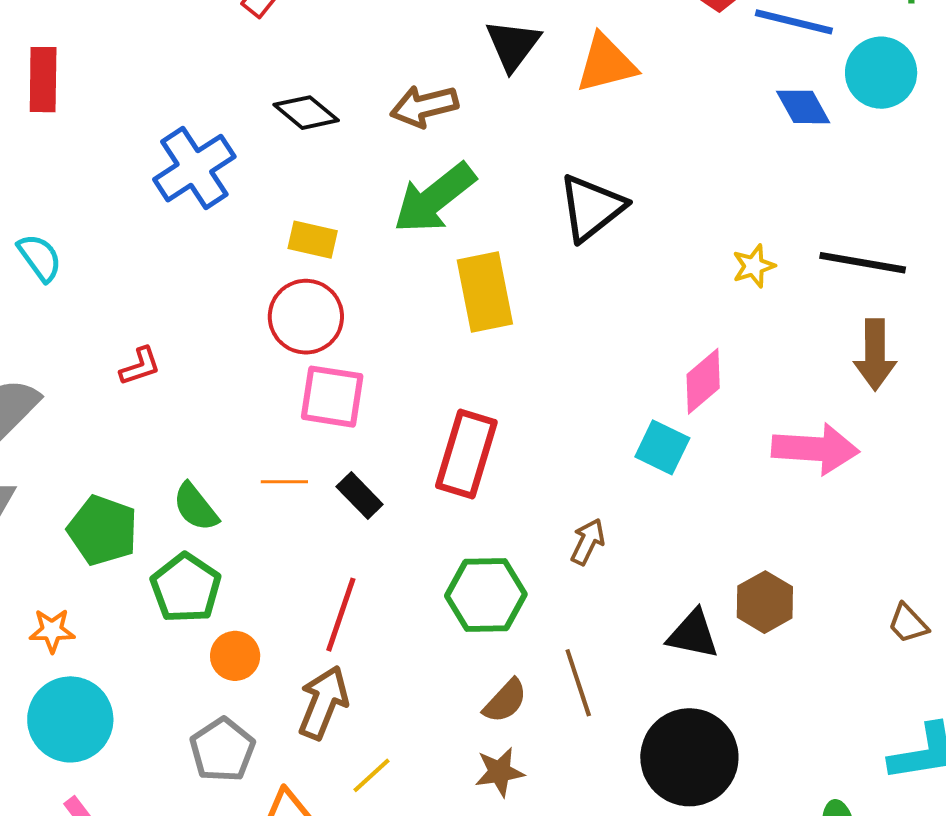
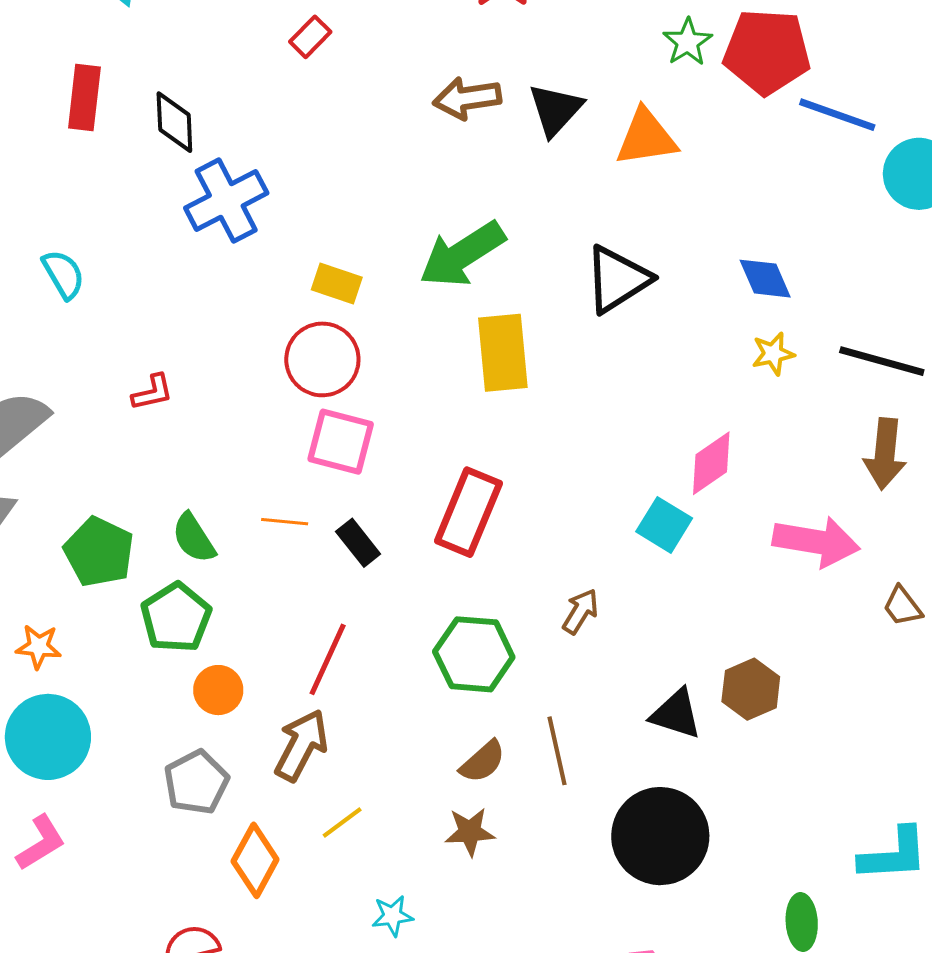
brown arrow: (424, 106) -> (467, 98), moved
blue diamond: (803, 107) -> (765, 279), moved
black diamond: (306, 113) -> (174, 122), moved, turned 42
brown trapezoid: (908, 624) -> (902, 606), moved

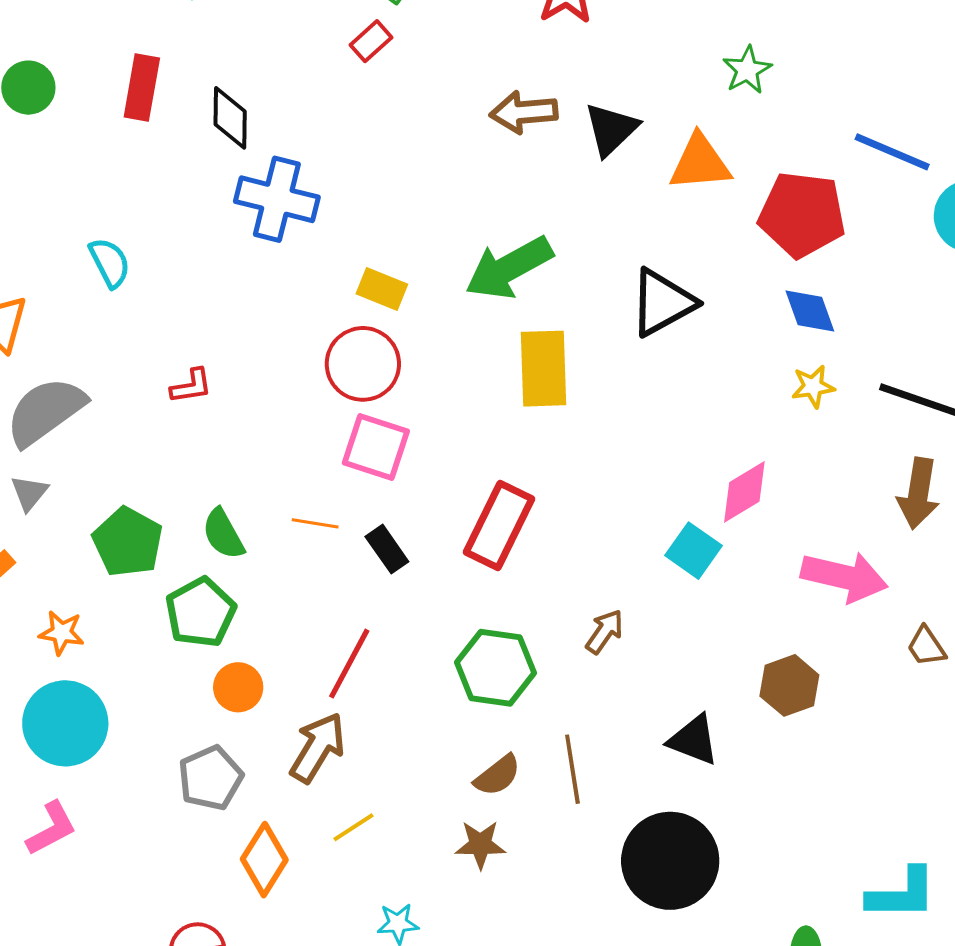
red pentagon: (767, 52) -> (802, 215), moved
blue cross: (226, 201) -> (277, 199), turned 38
brown hexagon: (751, 689) -> (789, 685), moved

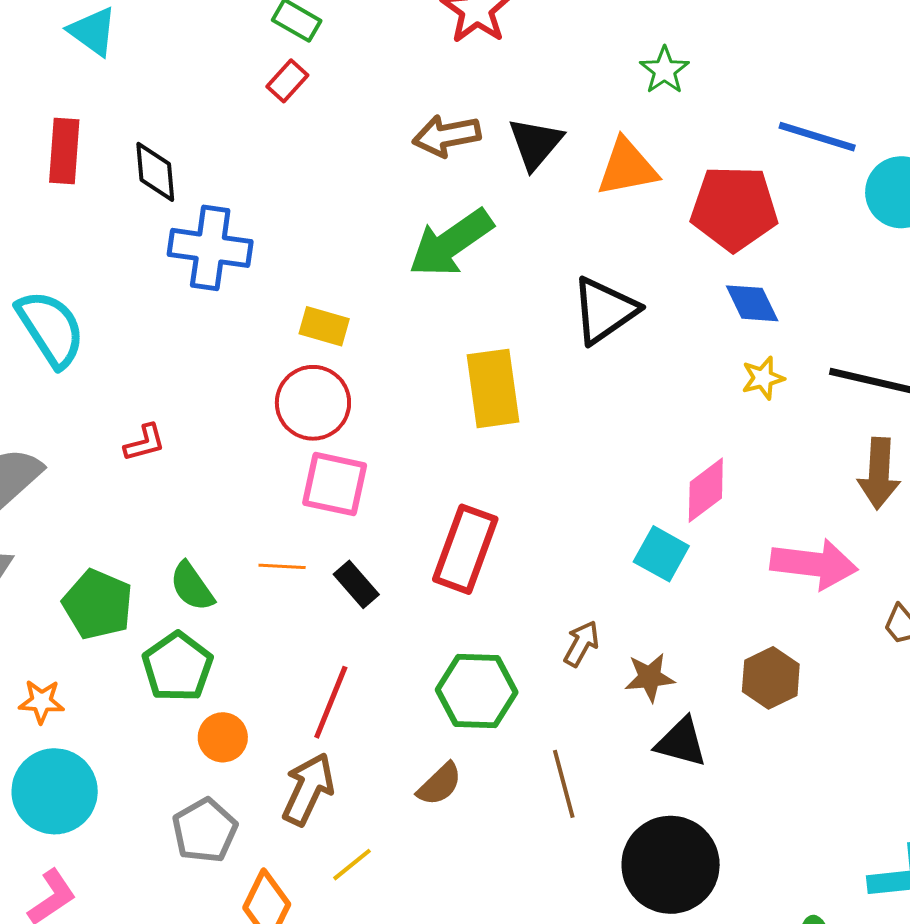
cyan semicircle: (110, 263) -> (51, 328), size x1.6
green arrow: (509, 268) -> (451, 243), moved
brown semicircle: (497, 775) -> (440, 784), moved
brown star: (480, 845) -> (650, 677), moved

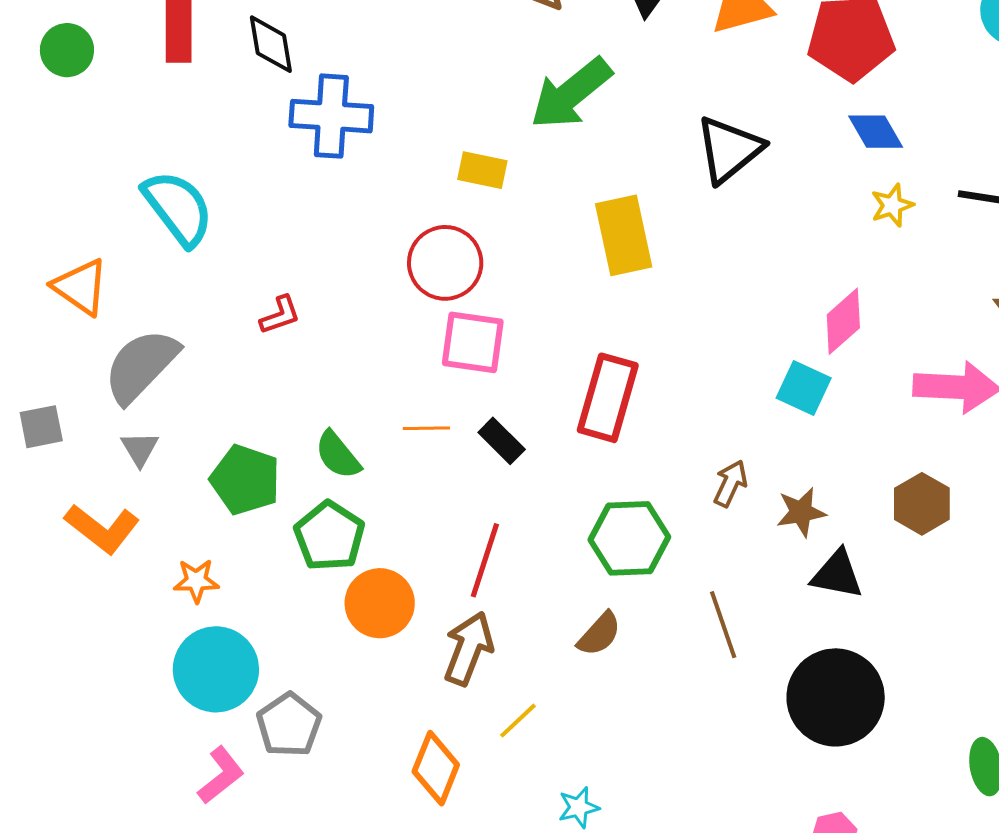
yellow rectangle: (324, 326) -> (482, 170), moved
orange circle: (223, 737) -> (380, 603), size x1.4
gray pentagon: (205, 831) -> (289, 725), moved

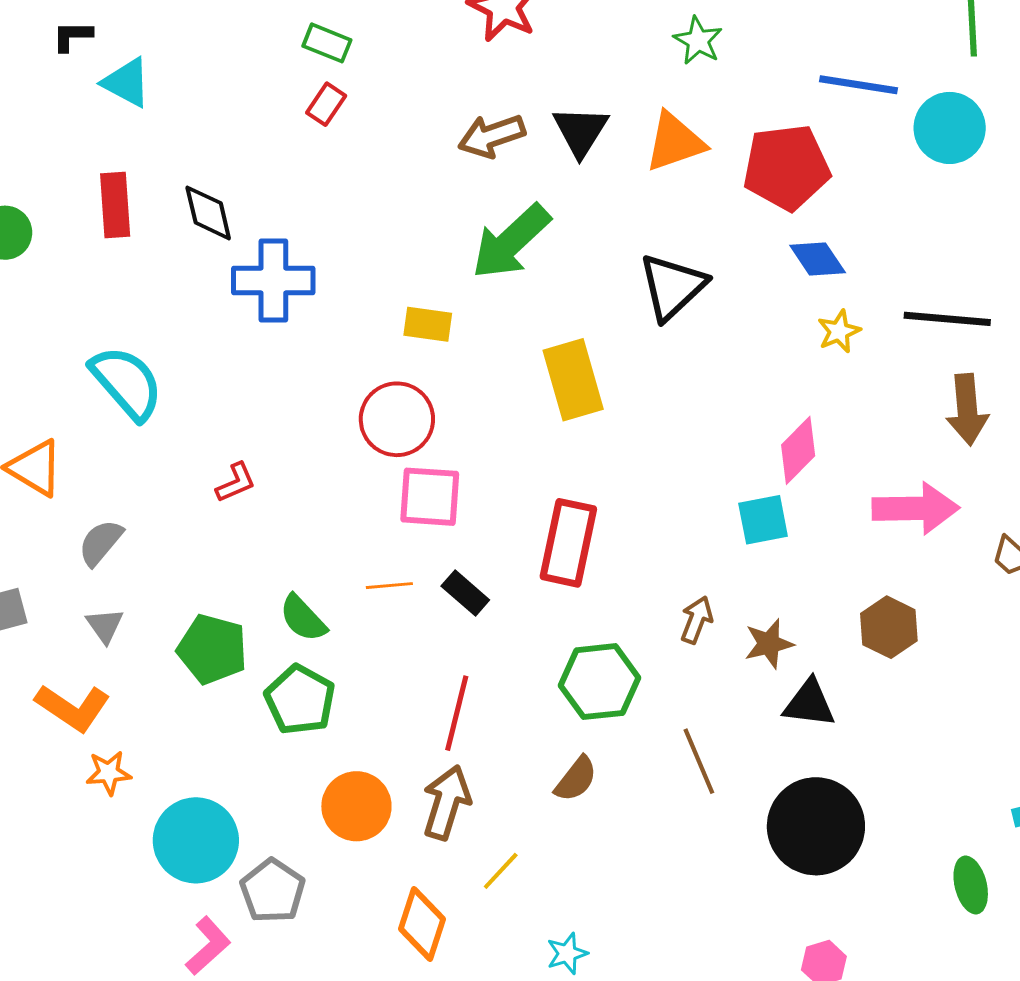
gray semicircle: (141, 366) -> (101, 543), size x0.6
cyan square: (804, 388) -> (763, 520), turned -32
orange star: (196, 581) -> (109, 773), moved
orange circle: (380, 603) -> (356, 806), moved

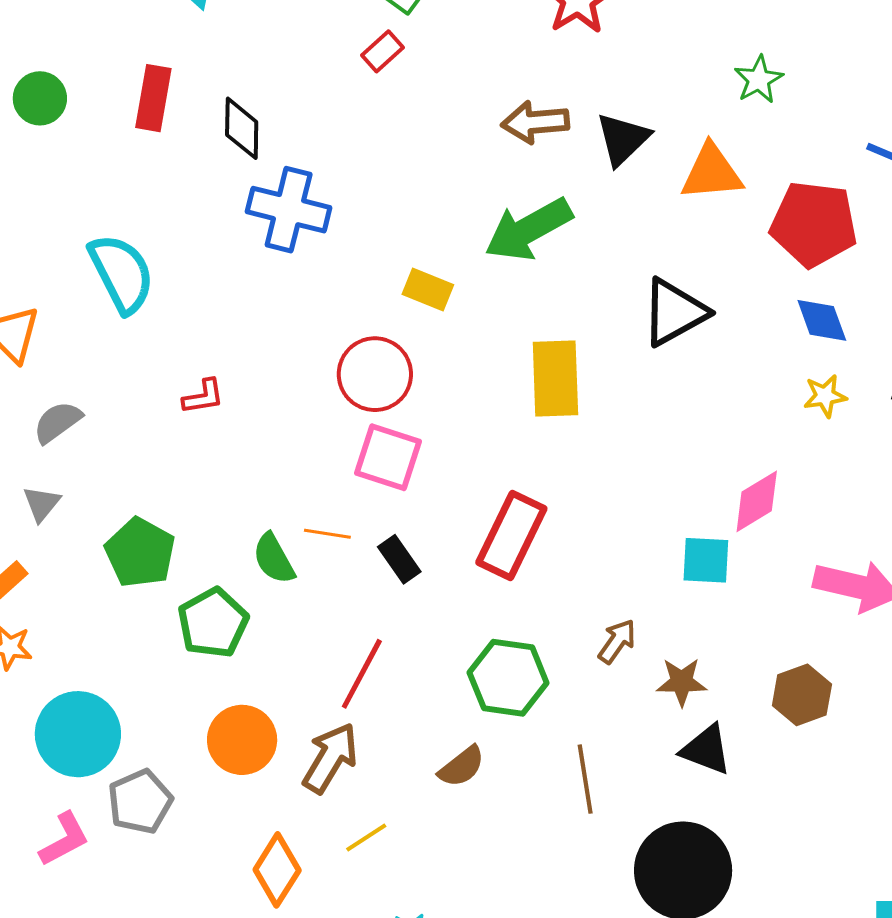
green semicircle: (303, 618) -> (274, 559), moved

